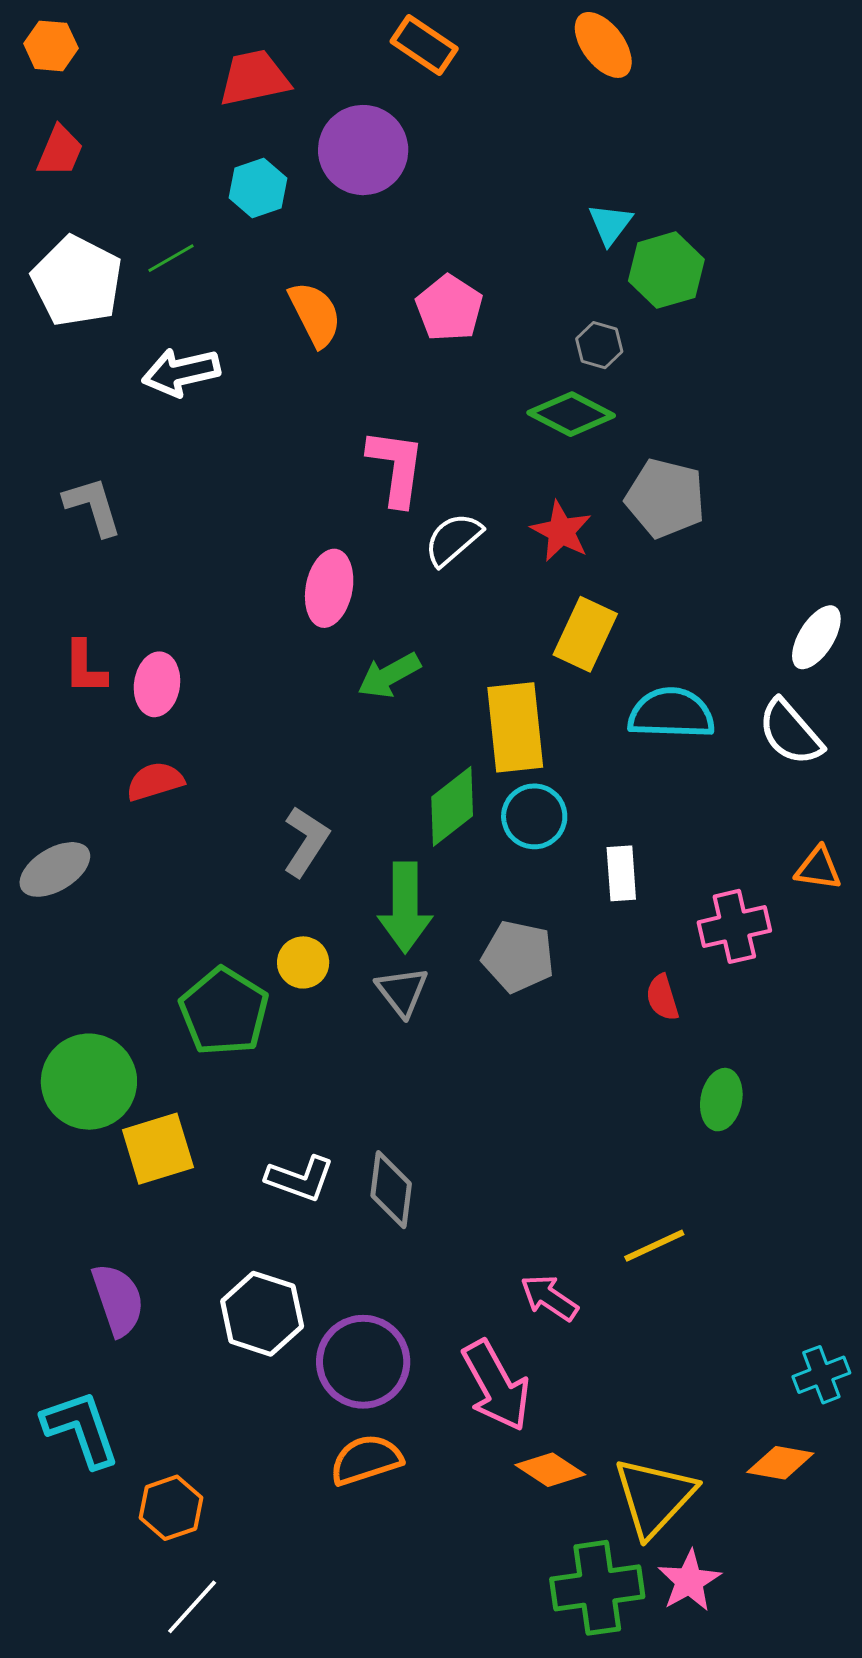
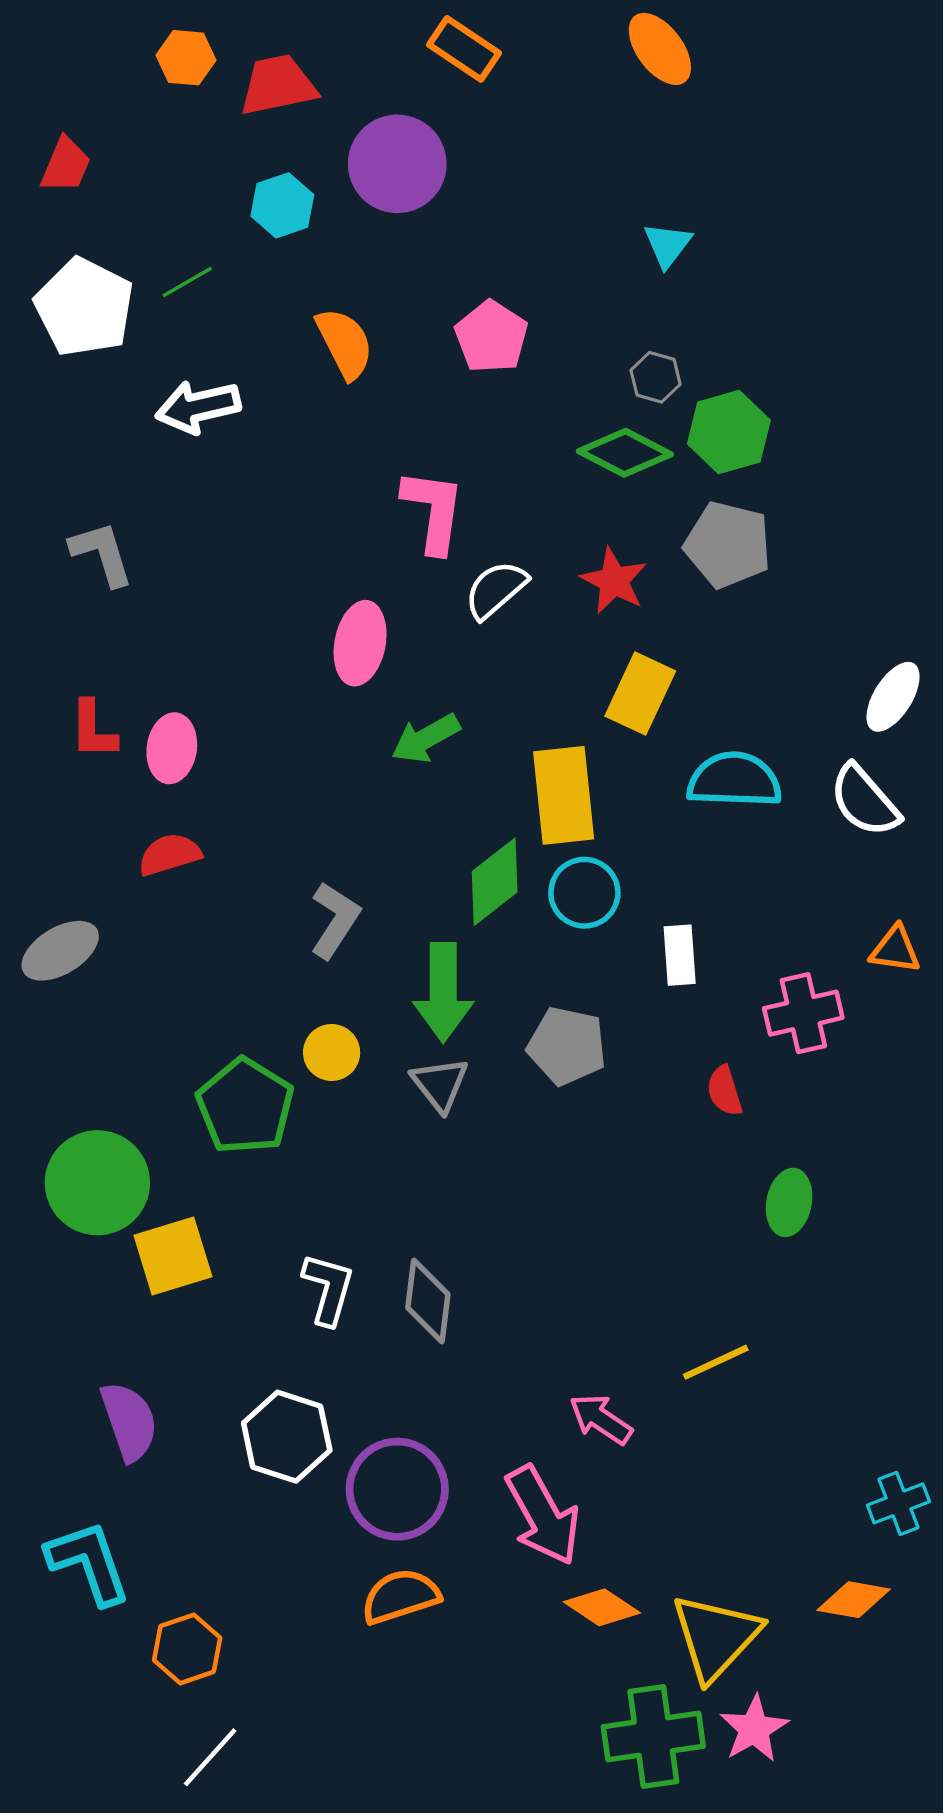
orange hexagon: (51, 46) -> (186, 58), moved
green hexagon: (666, 270) -> (729, 432), moved
white L-shape: (300, 1179) -> (328, 1289), turned -94

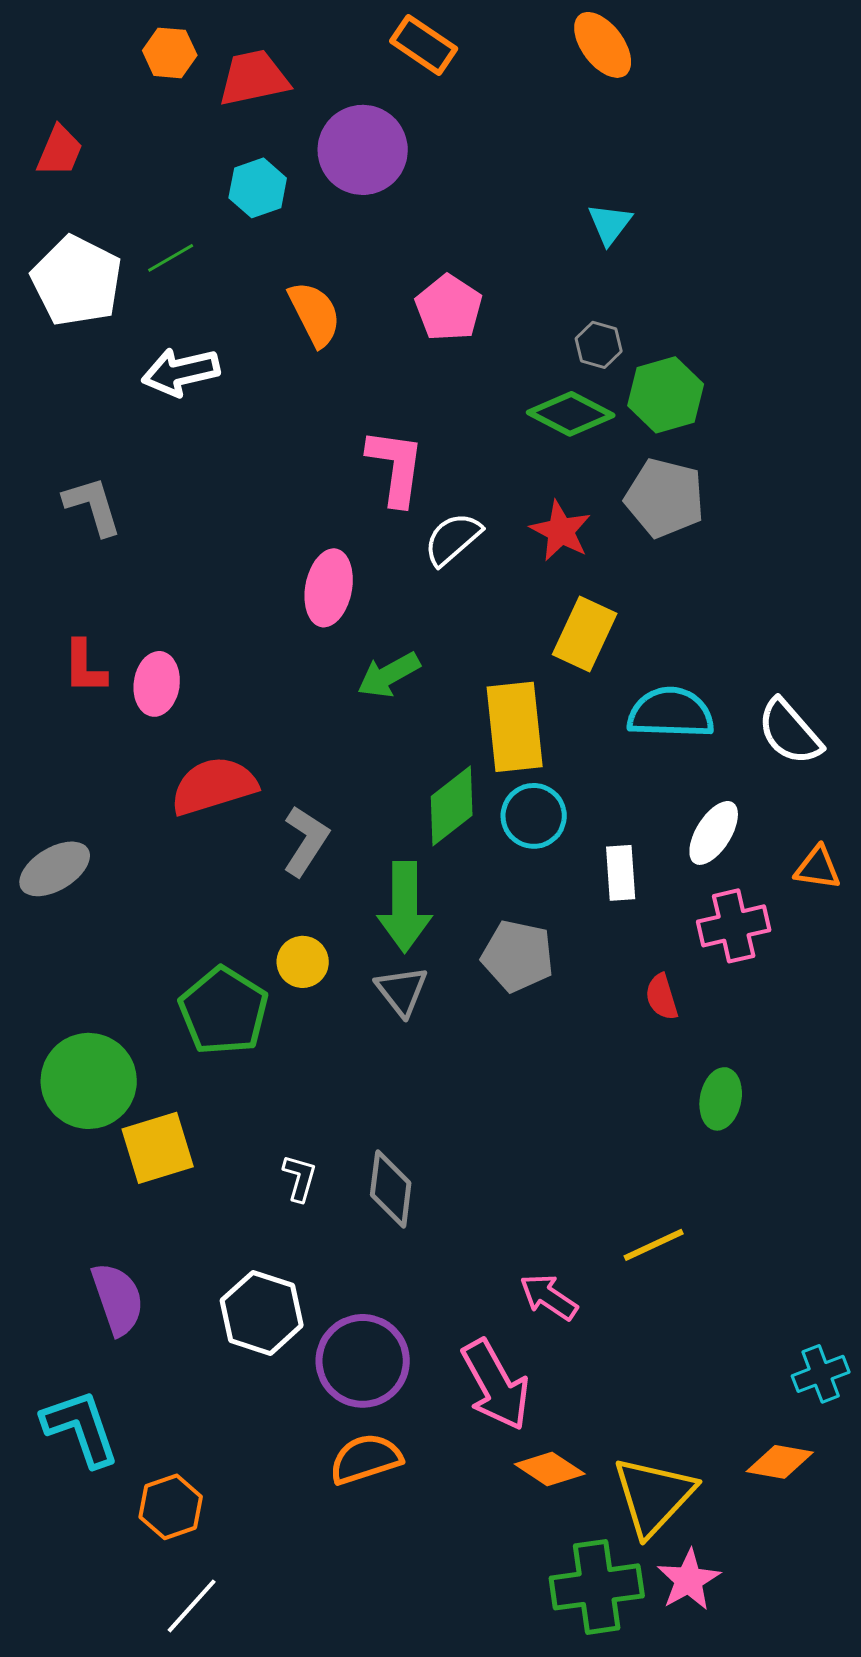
white ellipse: (893, 697) -> (714, 833), moved
red semicircle: (170, 854) -> (214, 786), moved, size x1.5
white L-shape: (328, 1289) -> (300, 1178), size x0.7

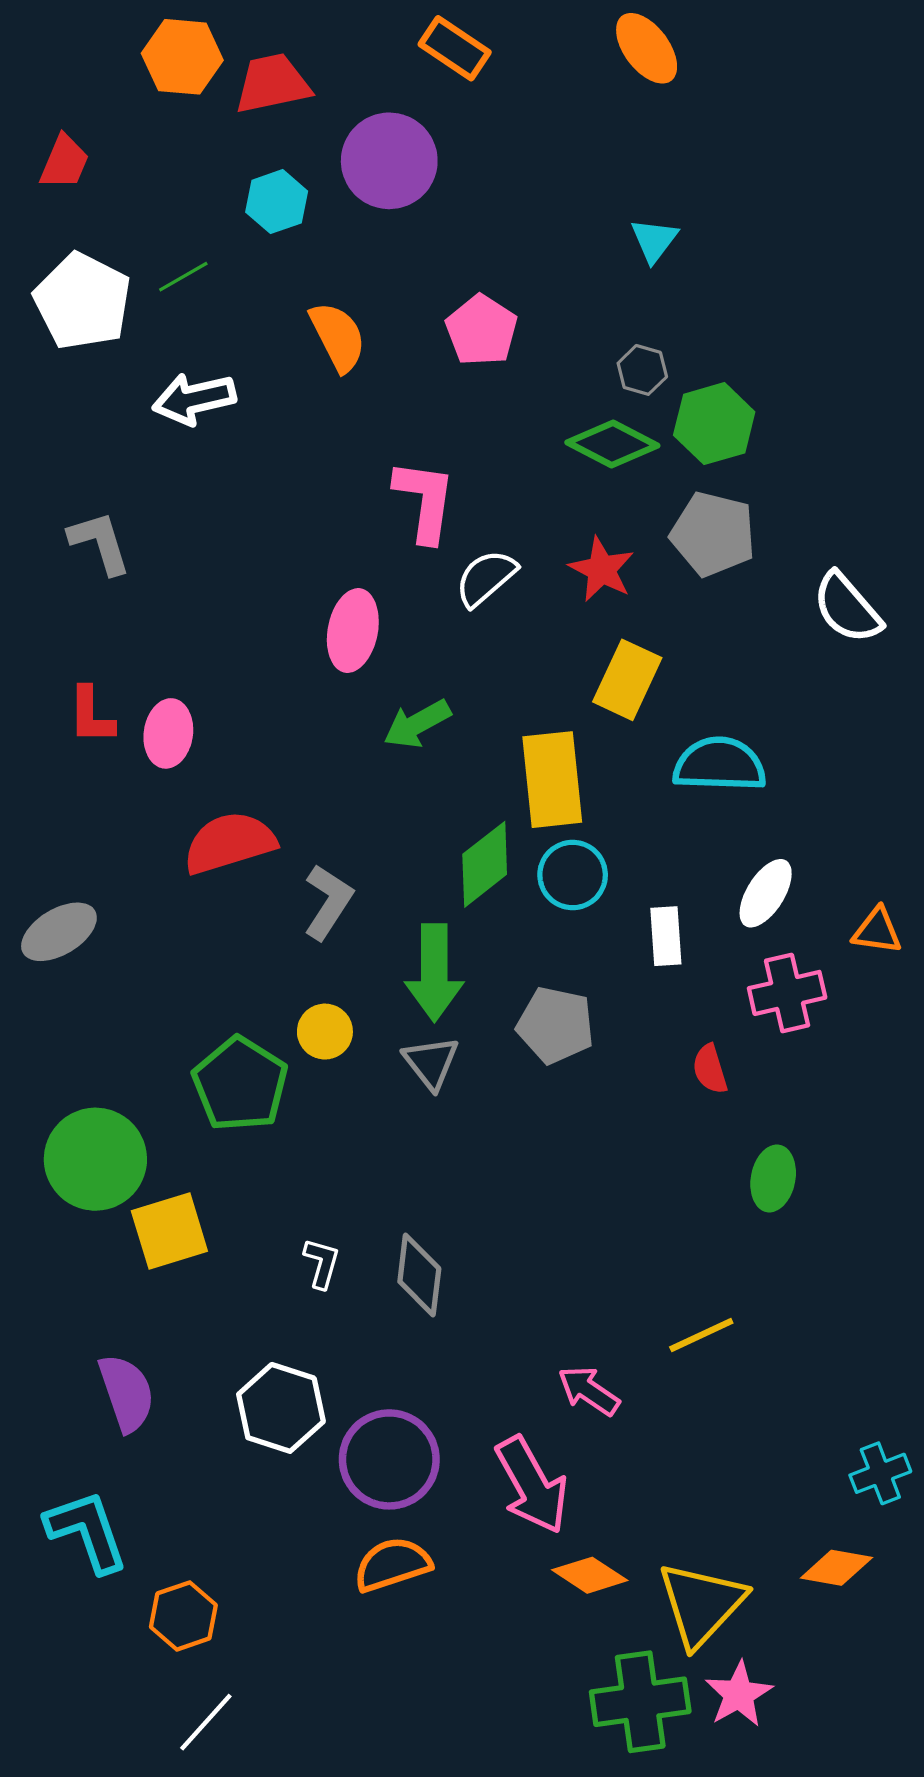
orange hexagon: (170, 53) -> (182, 57), size x1.4
white semicircle: (790, 732) -> (847, 608), moved

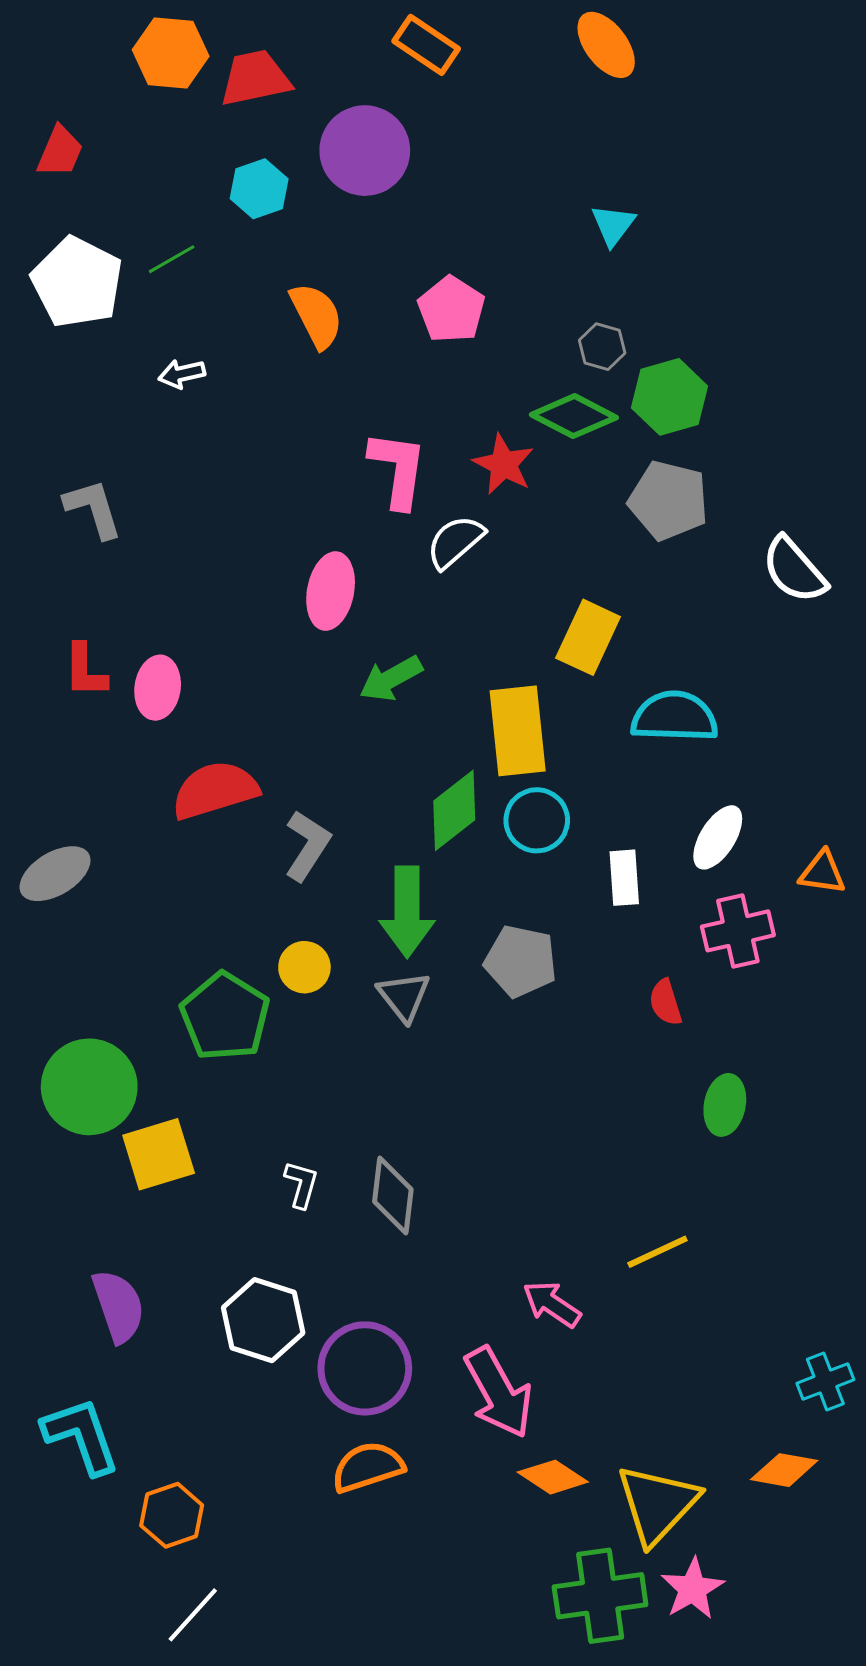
white arrow: (194, 399) -> (182, 374), size x0.6
red star: (602, 569) -> (504, 464), moved

